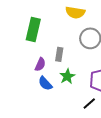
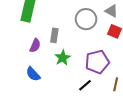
blue semicircle: (45, 83) -> (33, 74), moved

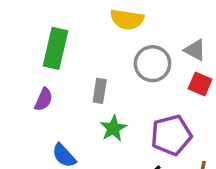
purple semicircle: (35, 46) -> (44, 99), moved

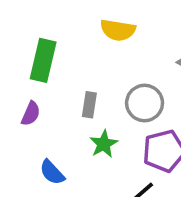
gray circle: (152, 64) -> (145, 103), moved

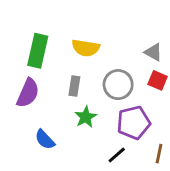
yellow semicircle: (118, 30) -> (86, 48), moved
purple semicircle: (31, 114) -> (28, 93), size x1.5

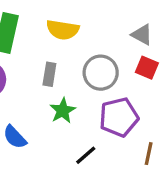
black line: (117, 155) -> (86, 155), moved

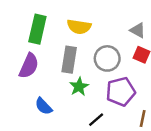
gray rectangle: (49, 74) -> (69, 60), size x1.5

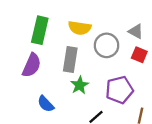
gray circle: (107, 58) -> (107, 45), moved

